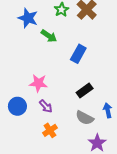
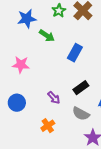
blue star: (28, 18) -> (27, 19), turned -30
pink star: (38, 83) -> (21, 65), moved
purple arrow: (46, 106) -> (54, 98), moved

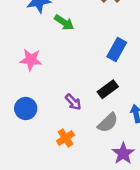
blue rectangle: (75, 53) -> (117, 49), moved
gray semicircle: (81, 114) -> (108, 123), turned -72

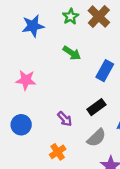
green arrow: (64, 23) -> (72, 53), moved

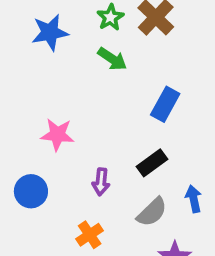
green arrow: (72, 53) -> (112, 59), moved
pink star: (26, 80) -> (57, 135), moved
purple arrow: (65, 119) -> (101, 182), turned 49

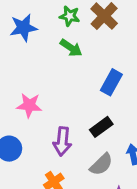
green star: (110, 17) -> (70, 16), turned -30
purple arrow: (101, 182) -> (62, 141), size x1.4

